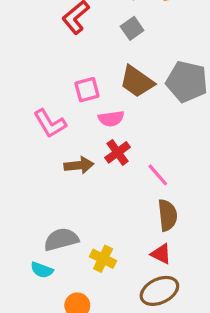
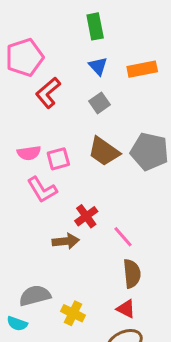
pink semicircle: (111, 119) -> (29, 153), moved
pink L-shape: (50, 123) -> (42, 190), moved
brown arrow: (79, 165) -> (66, 241), moved

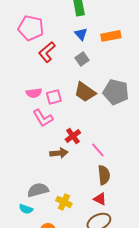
pink pentagon: (24, 57) -> (31, 28), turned 30

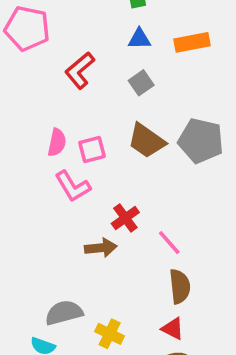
pink pentagon: (31, 28) -> (27, 28), moved
blue triangle: (81, 34) -> (139, 39), turned -48
pink semicircle: (34, 93) -> (57, 142), turned -70

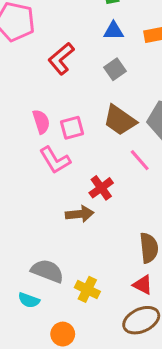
pink semicircle: (57, 142) -> (41, 122), turned -30
pink line: (169, 243) -> (140, 160), moved
gray semicircle: (64, 313) -> (47, 271), turned 36

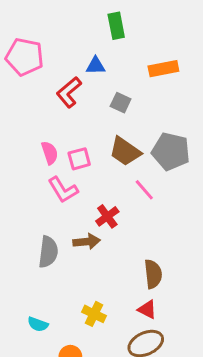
blue triangle: (114, 31) -> (95, 66), moved
gray square: (115, 69) -> (121, 103), turned -30
gray semicircle: (47, 271) -> (48, 252), moved, turned 76

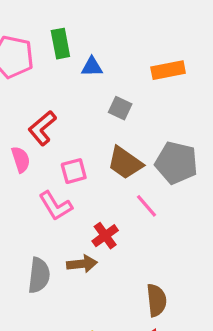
green rectangle: (116, 26) -> (60, 44), moved
red L-shape: (69, 92) -> (42, 128), moved
pink semicircle: (50, 153) -> (21, 159), moved

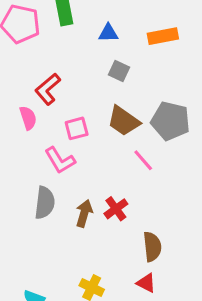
blue triangle: (92, 67) -> (108, 33), moved
red cross: (105, 236) -> (116, 209), moved
brown arrow: (82, 264) -> (84, 213), turned -68
gray semicircle: (39, 275) -> (45, 203), moved

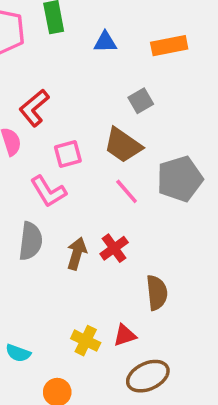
gray square: (119, 71) -> (141, 101), moved, turned 35
gray pentagon: (170, 121) -> (180, 179), moved, turned -30
pink line: (143, 160) -> (127, 191), moved
red triangle: (146, 283) -> (125, 335), moved, turned -45

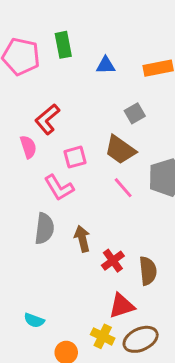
red cross: (114, 248) -> (113, 261), moved
brown arrow: (77, 254) -> (82, 239), turned -30
red triangle: (125, 335) -> (122, 306), size x1.4
yellow cross: (86, 341) -> (103, 336), moved

